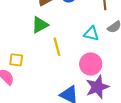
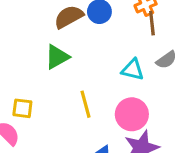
yellow line: (57, 47) -> (86, 104), moved

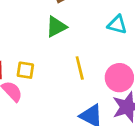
cyan triangle: (133, 70) -> (117, 25), moved

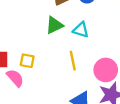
cyan triangle: (117, 25) -> (81, 30), moved

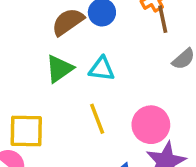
yellow square: (27, 61) -> (26, 131), size x1.5

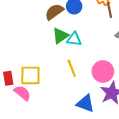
green triangle: (59, 69) -> (60, 36), moved

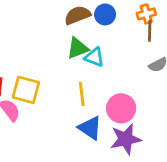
blue triangle: (85, 103) -> (90, 128), moved

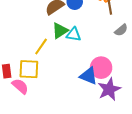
yellow line: (82, 94) -> (41, 47), moved, turned 54
blue triangle: (90, 128) -> (89, 76), moved

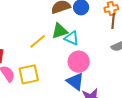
pink circle: (101, 68) -> (79, 62), moved
yellow square: (29, 69) -> (29, 74), moved, turned -30

